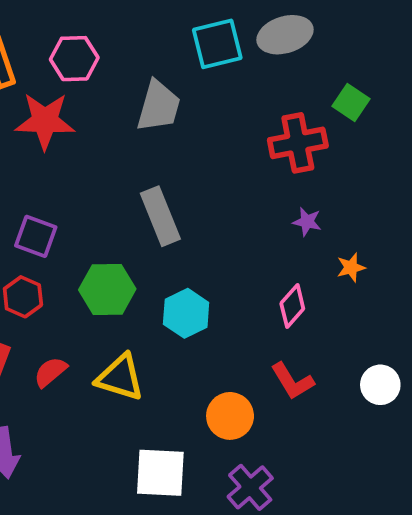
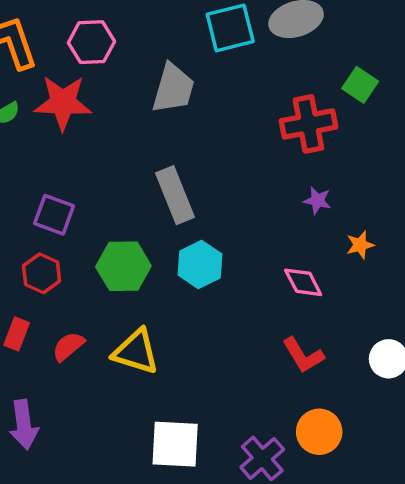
pink diamond: (292, 306) -> (303, 282), turned -69
cyan hexagon: (186, 313) -> (200, 265), moved
orange circle: (230, 416) -> (319, 432), moved

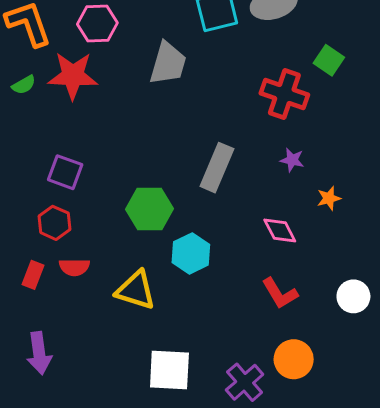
red cross: (308, 124) -> (284, 94), turned 30
gray rectangle: (175, 195) -> (217, 168), moved, turned 45
cyan hexagon: (200, 265) -> (191, 253), moved
green hexagon: (123, 266) -> (149, 209), moved
red semicircle: (68, 346) -> (74, 267), moved, turned -140

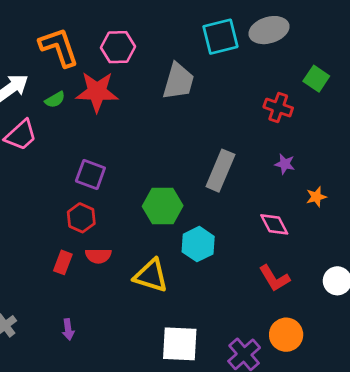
red cross: (284, 94) -> (278, 108), size x0.7
purple arrow: (39, 353) -> (68, 329), size x0.6

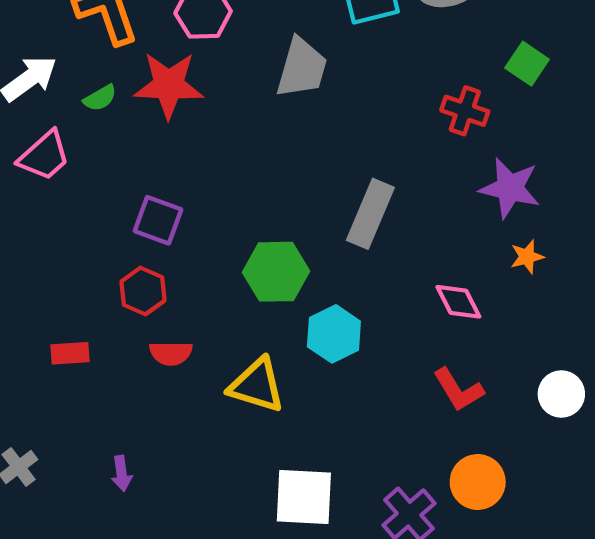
purple star: (285, 164) -> (510, 188), moved, size x1.8
red rectangle: (63, 262) -> (70, 353), moved, turned 65

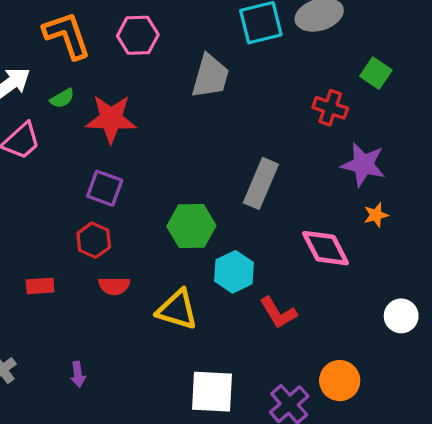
red star: (169, 85) -> (111, 119), moved
pink diamond: (458, 302) -> (325, 248), size x1.4
red L-shape: (458, 390) -> (278, 313), moved

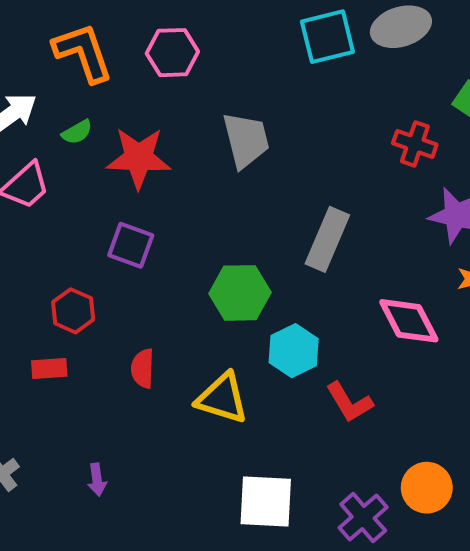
gray trapezoid: (210, 76) -> (246, 140), moved, turned -30
red hexagon: (94, 240) -> (73, 311), moved
red semicircle: (114, 286) -> (143, 368), turned 92

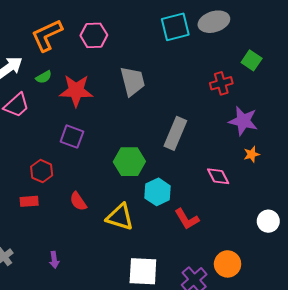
orange L-shape: (83, 53) -> (47, 35), turned -96
red cross: (415, 144) -> (221, 83), turned -35
pink diamond: (409, 321) -> (218, 176), size x0.7
red semicircle: (143, 368) -> (78, 201), turned -36

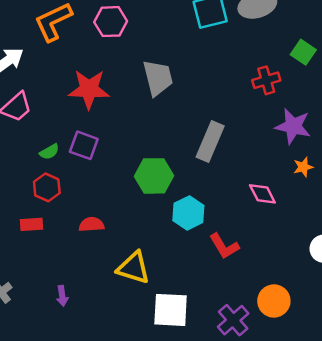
green semicircle: (44, 77) -> (49, 152), moved
red semicircle: (78, 201) -> (91, 224), turned 120
yellow triangle: (120, 217) -> (134, 268), moved

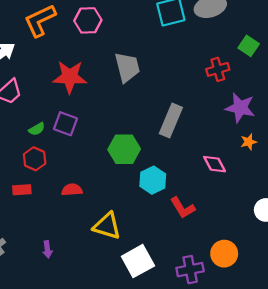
white square: (171, 310) -> (138, 261), turned -32
purple cross: (233, 320) -> (190, 270), turned 30

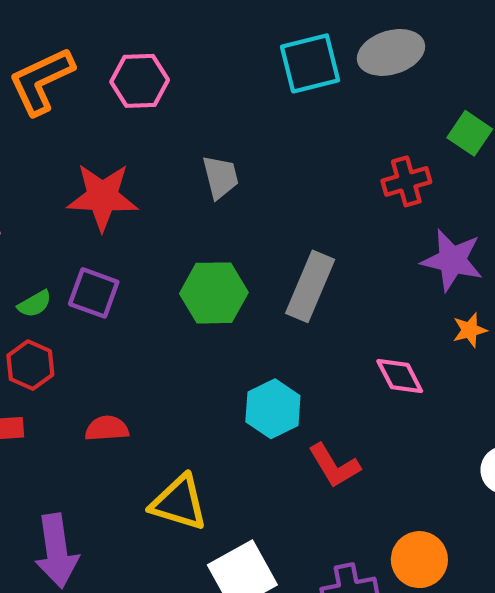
gray trapezoid: (127, 67) -> (220, 177), size x0.7
green hexagon: (124, 149) -> (214, 293), moved
purple arrow: (47, 249) -> (57, 551), size x2.0

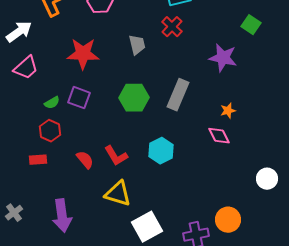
red cross: (406, 181) -> (172, 27), moved, turned -30
purple star: (452, 260) -> (223, 58), moved
orange star: (470, 330) -> (228, 111), moved
red semicircle: (107, 428) -> (85, 160), turned 54
red L-shape: (334, 466) -> (116, 156), moved

